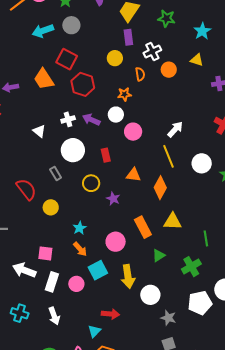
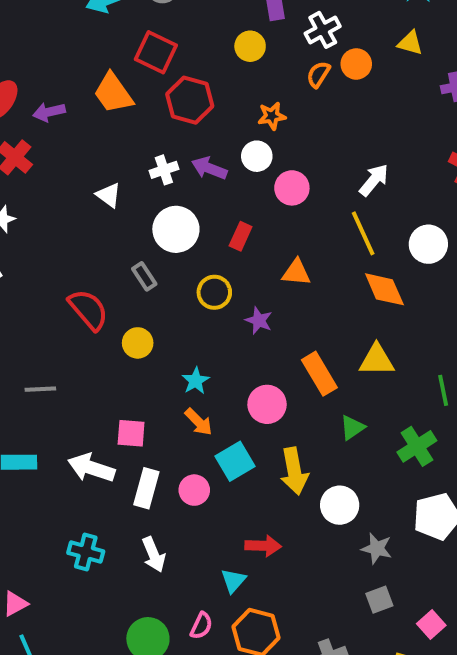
orange semicircle: (140, 74) -> (318, 74), moved, turned -136
red rectangle: (106, 155) -> (241, 236), turned 40
orange diamond: (160, 188) -> (384, 289), moved, turned -50

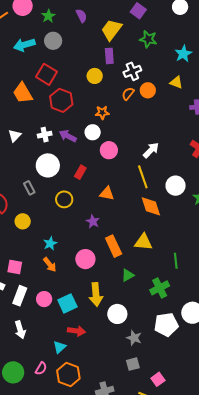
white triangle: (109, 195) -> (15, 136), moved, turned 32
purple star: (259, 320) -> (93, 221), moved
cyan square: (235, 461) -> (67, 303), moved

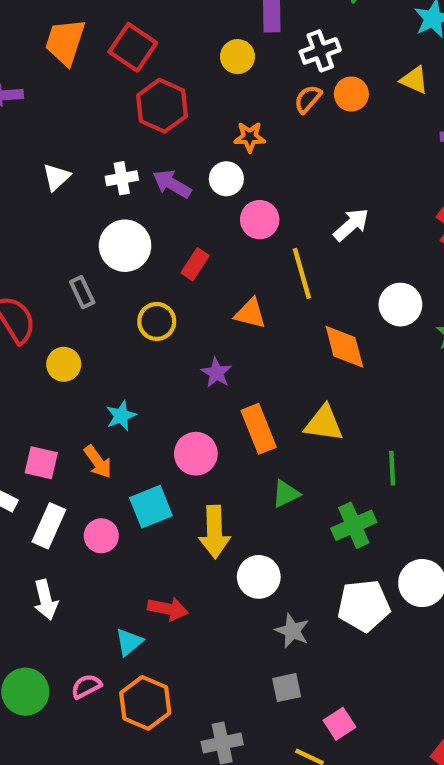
orange trapezoid: (23, 93) -> (65, 42), moved, turned 45
yellow line: (143, 177) -> (302, 273), moved
orange arrow: (50, 265) -> (98, 462), moved
cyan square: (67, 303) -> (151, 507), moved
pink semicircle: (41, 368) -> (86, 686), turned -152

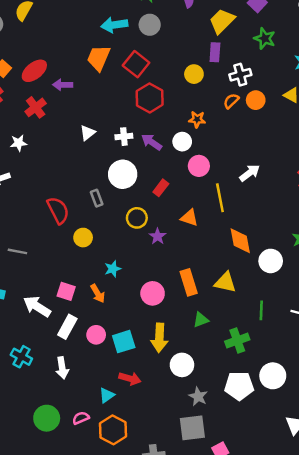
white circle: (400, 305) -> (271, 261), moved
purple star: (216, 373) -> (158, 236), moved
cyan square: (151, 507) -> (124, 342), moved
gray square: (287, 688) -> (192, 428), size x1.6

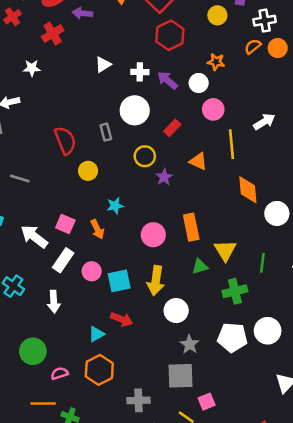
yellow triangle: (225, 282) -> (225, 250), moved, turned 40
pink semicircle: (81, 418) -> (60, 373), moved

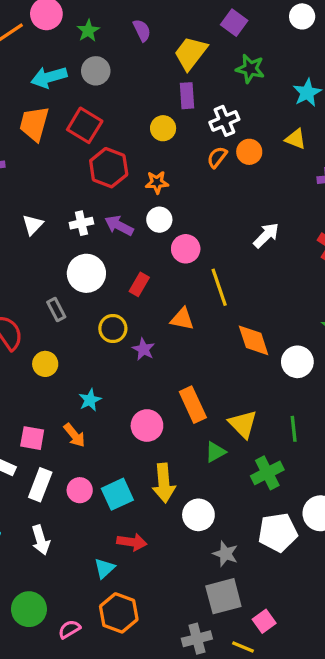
orange star: (216, 62) -> (157, 182), moved
white arrow: (264, 122) -> (266, 235), moved
gray cross: (138, 400) -> (197, 639), moved

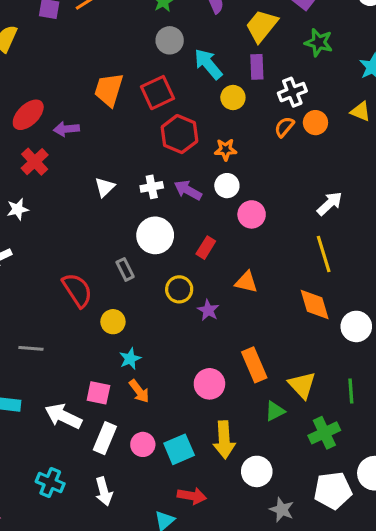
cyan arrow: (49, 77) -> (208, 64), moved, turned 64
red square: (85, 125) -> (158, 93), turned 32
yellow line: (219, 287) -> (324, 254), moved
cyan star: (90, 400) -> (130, 359), moved

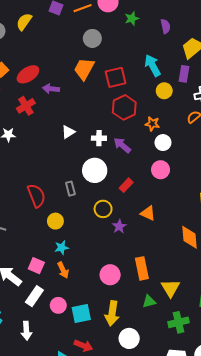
gray circle: (170, 40) -> (92, 38), moved
white circle: (227, 186) -> (163, 143), moved

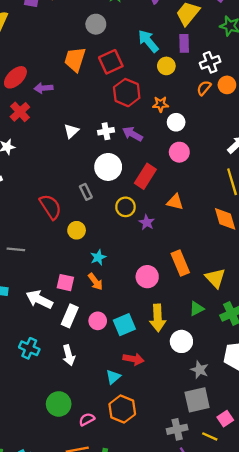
gray circle: (92, 38) -> (96, 24), moved
red rectangle: (126, 185) -> (145, 176), size x1.5
cyan star: (62, 248) -> (98, 257), moved
green triangle: (149, 301) -> (197, 309), moved

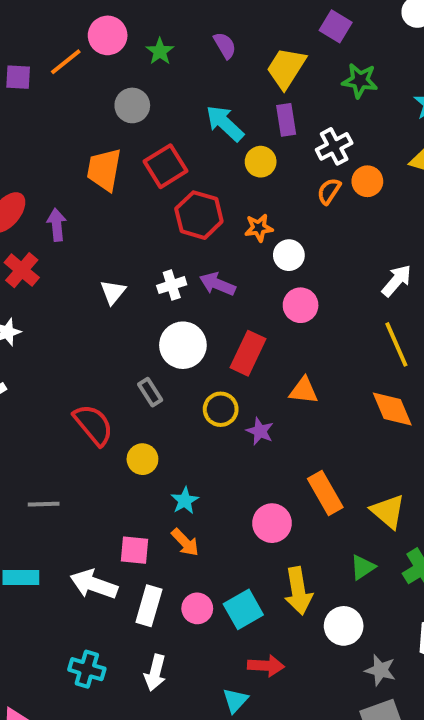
purple arrow: (43, 88) -> (57, 225), turned 96
white arrow: (69, 355) -> (155, 673), turned 36

